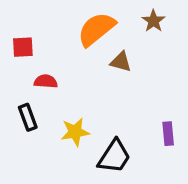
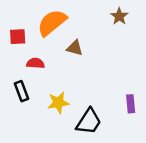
orange semicircle: (96, 29) -> (52, 23), moved
brown triangle: (121, 62) -> (75, 48), moved

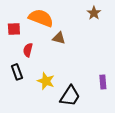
orange semicircle: (52, 23) -> (41, 18), turned 60
red semicircle: (35, 63) -> (28, 50), turned -80
yellow star: (58, 103) -> (46, 81), turned 30

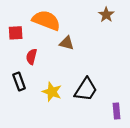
purple rectangle: (103, 82) -> (116, 111), moved
black trapezoid: (70, 96) -> (86, 89), moved

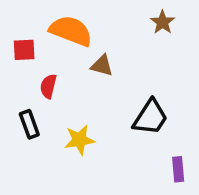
black trapezoid: (86, 89) -> (150, 117), moved
yellow star: (52, 92) -> (79, 140), turned -30

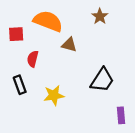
brown star: (162, 22) -> (100, 16), moved

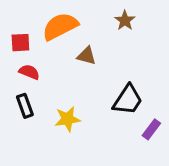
orange semicircle: (48, 21) -> (60, 26), turned -48
red semicircle: (33, 59) -> (29, 72), moved, turned 98
purple rectangle: (121, 115) -> (151, 129), moved, turned 42

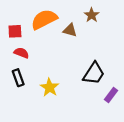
brown triangle: (87, 56) -> (70, 30), moved
yellow star: (67, 119) -> (50, 87), turned -30

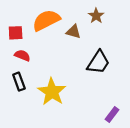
black trapezoid: (94, 73) -> (98, 62), moved
yellow star: (50, 87) -> (52, 92), size x1.4
purple rectangle: (111, 95) -> (112, 114), moved

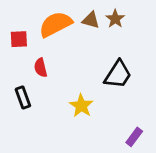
brown triangle: (73, 32) -> (91, 20), moved
red semicircle: (22, 55) -> (41, 68), moved, turned -126
yellow star: (52, 92) -> (81, 106), moved, size x0.7

